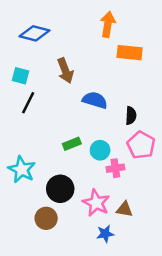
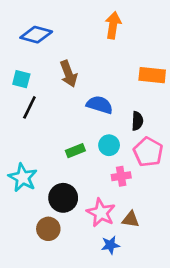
orange rectangle: (130, 53) -> (152, 75), moved
cyan circle: (100, 150) -> (109, 145), moved

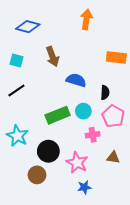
black line: (29, 107) -> (16, 90), moved, turned 30
green rectangle: (75, 151) -> (58, 115), size x1.6
brown triangle: (131, 219) -> (113, 157), moved

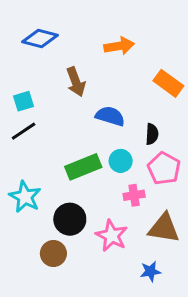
orange arrow: (86, 19) -> (119, 46), moved, turned 72
orange rectangle: (116, 58) -> (168, 83), turned 30
cyan square: (16, 61) -> (24, 101), moved, turned -32
brown triangle: (113, 157) -> (164, 228), size x1.6
blue star: (84, 187) -> (150, 271), moved

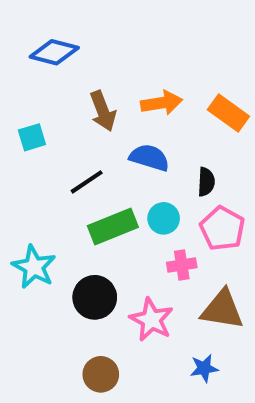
orange arrow: (119, 46) -> (162, 103), moved
black line: (24, 131) -> (87, 182), moved
brown circle: (53, 254) -> (101, 374), moved

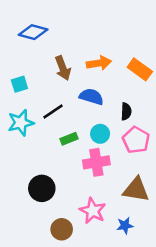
green rectangle: (113, 226) -> (69, 139), size x0.6
pink cross: (182, 265) -> (96, 162), moved, size x1.5
cyan star: (34, 267) -> (21, 123), moved, turned 30
black circle: (95, 297) -> (42, 188), moved
pink star: (151, 320) -> (93, 211), moved

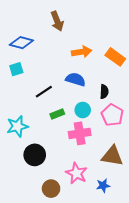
blue diamond: (33, 32) -> (21, 43), moved
brown arrow: (63, 68) -> (57, 21), moved
cyan star: (21, 123) -> (17, 126), moved

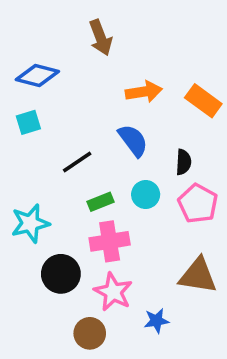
blue semicircle: (76, 79) -> (133, 140), turned 36
pink cross: (80, 133) -> (110, 241), moved
pink star: (77, 173) -> (113, 292), moved
blue star: (103, 186) -> (156, 321), moved

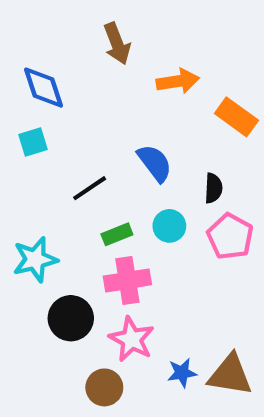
blue diamond: (37, 75) -> (44, 88), turned 57
orange arrow: (144, 92) -> (178, 81), moved
brown triangle: (198, 276) -> (230, 375), moved

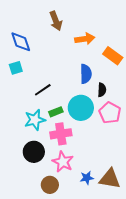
blue semicircle: (155, 163) -> (86, 74), moved, turned 36
cyan circle: (169, 226) -> (81, 108), size x1.6
cyan star: (35, 260) -> (35, 120), moved

